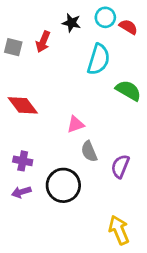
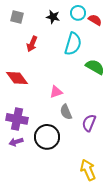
red arrow: (43, 42) -> (32, 44), moved
gray square: (13, 47) -> (17, 17), moved
purple cross: (23, 161) -> (17, 119), size x1.5

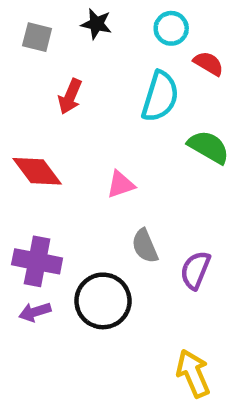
black star: (53, 17) -> (96, 24), moved
red semicircle: (95, 20) -> (209, 64), moved
pink triangle: (56, 92) -> (121, 184), moved

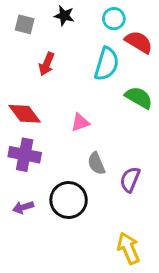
red semicircle: (209, 64) -> (139, 42), size x1.4
purple cross: (37, 261) -> (25, 155), moved

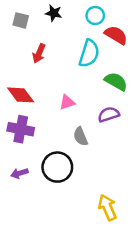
purple semicircle: (130, 180) -> (109, 115), moved, turned 50

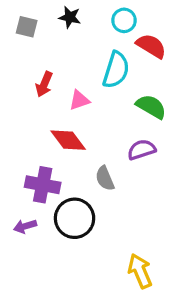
red arrow: (39, 53) -> (44, 84), moved
red diamond: (21, 95) -> (68, 140), moved
pink triangle: (67, 102) -> (79, 100), moved
purple cross: (21, 129) -> (43, 185), moved

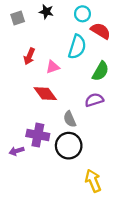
gray square: (27, 27) -> (18, 18), turned -32
green semicircle: (151, 107) -> (101, 71), turned 90
purple cross: (43, 185) -> (38, 135), moved
black circle: (75, 218) -> (69, 146), moved

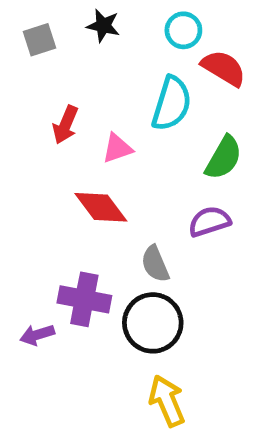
yellow arrow: (93, 181) -> (167, 401), moved

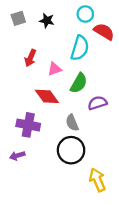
black star: (103, 26) -> (47, 21), moved
green semicircle: (224, 158) -> (79, 83), moved
purple cross: (84, 299) -> (28, 125), moved
yellow arrow: (167, 401) -> (97, 180), moved

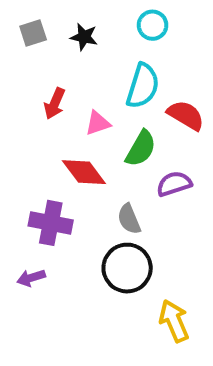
red semicircle: (104, 32) -> (186, 115), moved

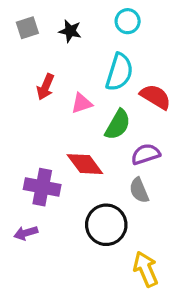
red diamond: (84, 172) -> (85, 164), moved
gray semicircle: (129, 219) -> (139, 190), moved

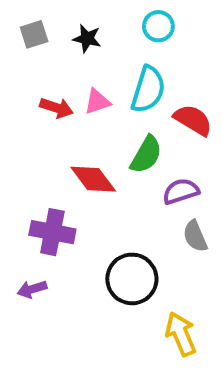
red arrow: (45, 87) -> (56, 108), turned -95
pink triangle: (82, 103) -> (97, 102), moved
red diamond: (85, 164) -> (93, 179), moved
gray semicircle: (139, 190) -> (195, 236), moved

